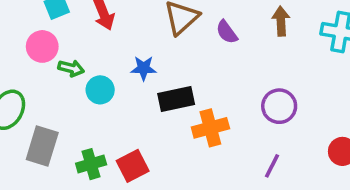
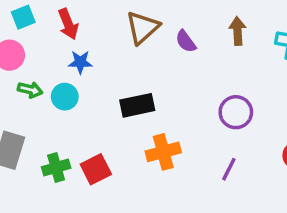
green arrow: (71, 68) -> (30, 90), moved
blue star: (144, 68) -> (80, 62), moved
orange cross: (210, 128) -> (163, 152), moved

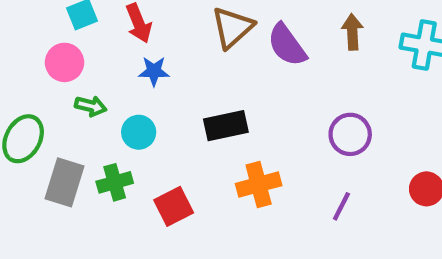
purple semicircle: (186, 41) -> (287, 45), size x1.5
cyan circle: (65, 97) -> (139, 132), moved
green cross: (56, 167) -> (115, 182), moved

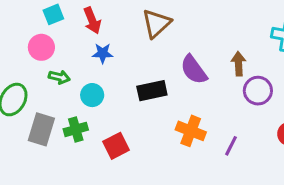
brown arrow: (352, 32) -> (238, 64), moved
purple semicircle: (287, 45) -> (194, 70), moved
purple circle: (350, 134) -> (258, 91), moved
orange cross: (259, 185) -> (191, 131), moved, turned 36

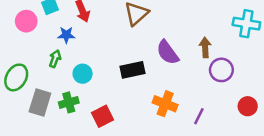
pink circle: (41, 47) -> (26, 21), moved
blue star: (103, 53) -> (66, 35), moved
green arrow: (59, 77) -> (55, 59), turned -84

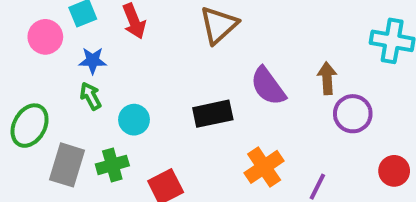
blue star: (66, 35) -> (93, 61), moved
green arrow: (55, 59) -> (91, 96), turned -48
orange cross: (165, 104) -> (264, 167), turned 35

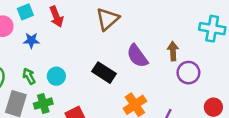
green arrow: (91, 96) -> (29, 76), moved
black rectangle: (213, 114) -> (104, 73), turned 45

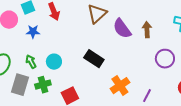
brown arrow: (173, 51) -> (147, 30), moved
purple semicircle: (137, 56) -> (122, 29), moved

